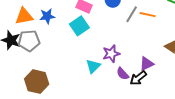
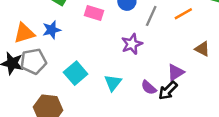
orange line: (148, 15) -> (183, 14), moved, turned -35
cyan square: (79, 26) -> (76, 73), moved
purple star: (111, 54) -> (132, 44), moved

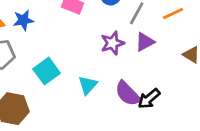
purple triangle: (176, 72) -> (145, 42), moved
purple semicircle: (149, 88) -> (128, 94), size x1.5

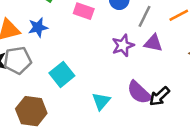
purple triangle: (145, 42) -> (153, 43), turned 42
cyan triangle: (88, 85) -> (101, 101), moved

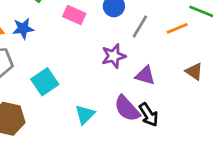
purple triangle: (153, 43) -> (145, 75), moved
black arrow: (159, 96) -> (149, 115), turned -85

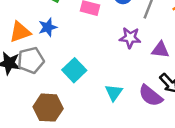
purple star: (114, 56) -> (130, 38), turned 30
purple semicircle: (127, 109) -> (151, 96), moved

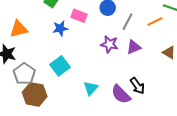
blue star: (48, 27) -> (60, 28), moved
purple triangle: (160, 50) -> (134, 47), moved, turned -35
gray pentagon: (31, 60) -> (24, 74), moved, turned -30

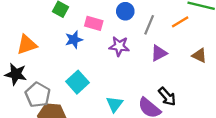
purple star: (109, 44) -> (119, 46), moved

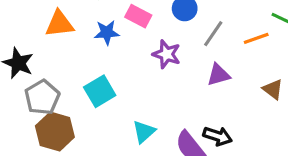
orange triangle: (27, 45) -> (60, 24), moved
black arrow: (167, 97) -> (218, 136), turned -42

